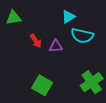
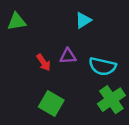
cyan semicircle: (82, 36) -> (102, 66), moved
red arrow: (36, 41) -> (44, 62), moved

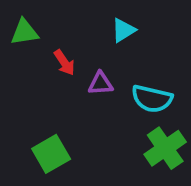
red arrow: (44, 62) -> (64, 63), moved
green square: (51, 103) -> (51, 154), moved, turned 30

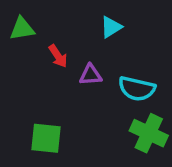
green cross: (165, 148) -> (149, 133), turned -30
green square: (51, 154) -> (46, 138), turned 36

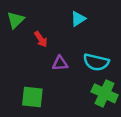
green triangle: (22, 29) -> (16, 20), turned -36
purple triangle: (91, 75) -> (60, 63), moved

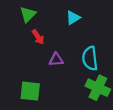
green triangle: (16, 20) -> (28, 14), moved
cyan semicircle: (96, 62) -> (90, 58), turned 70

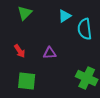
red arrow: (38, 37) -> (20, 51), moved
cyan semicircle: (90, 58) -> (85, 29), moved

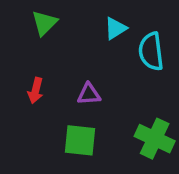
red arrow: (20, 51) -> (36, 91), turned 48
green square: (27, 81) -> (80, 140), moved

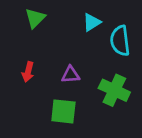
green cross: (155, 139) -> (114, 90), moved

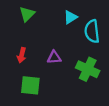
green square: (63, 111) -> (30, 85), moved

